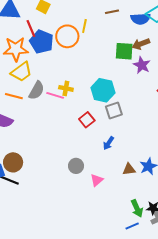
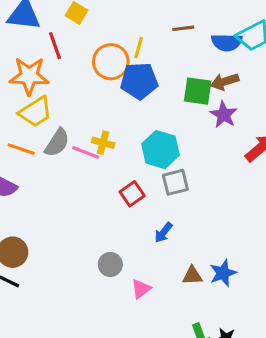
blue pentagon: (42, 42) -> (139, 81), moved, turned -30

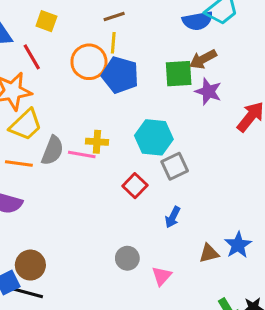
brown line: (183, 28) -> (114, 17), moved
blue pentagon: (139, 81) -> (120, 75), turned 30

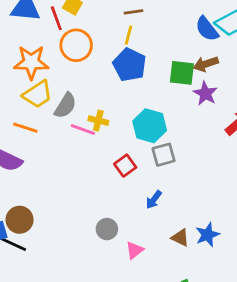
blue semicircle: (197, 21) -> (207, 29), turned 52
red line: (32, 57) -> (56, 18), moved
orange circle: (89, 62) -> (76, 45), moved
gray semicircle: (52, 150) -> (65, 106), moved
brown triangle: (209, 253) -> (180, 238), turned 30

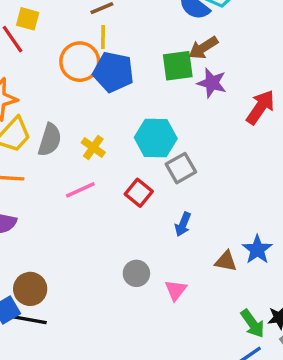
orange circle: (76, 45) -> (80, 62), moved
yellow cross: (98, 121) -> (93, 148), turned 36
pink line: (83, 129) -> (80, 190), moved, turned -30

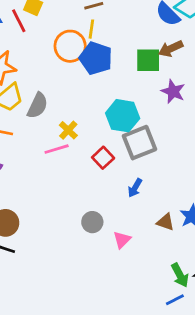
purple star: (212, 83) -> (173, 91), moved
yellow cross: (93, 148) -> (68, 130), moved
gray square: (181, 168) -> (139, 143), size x1.4

